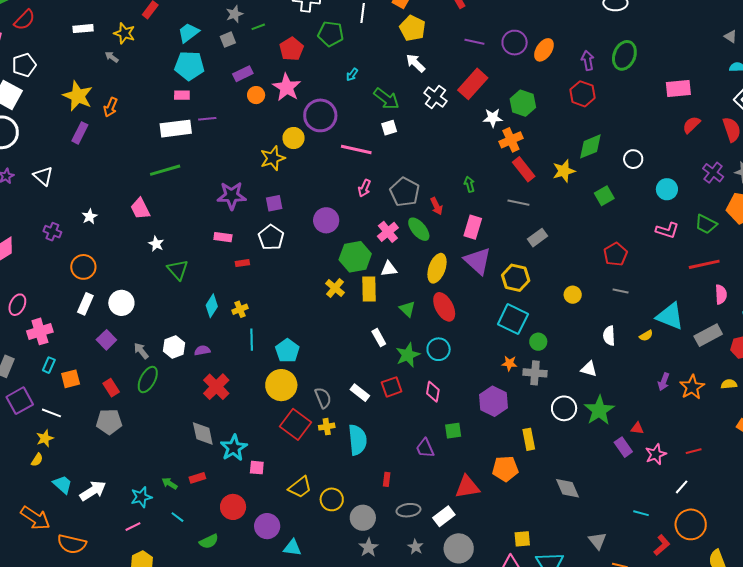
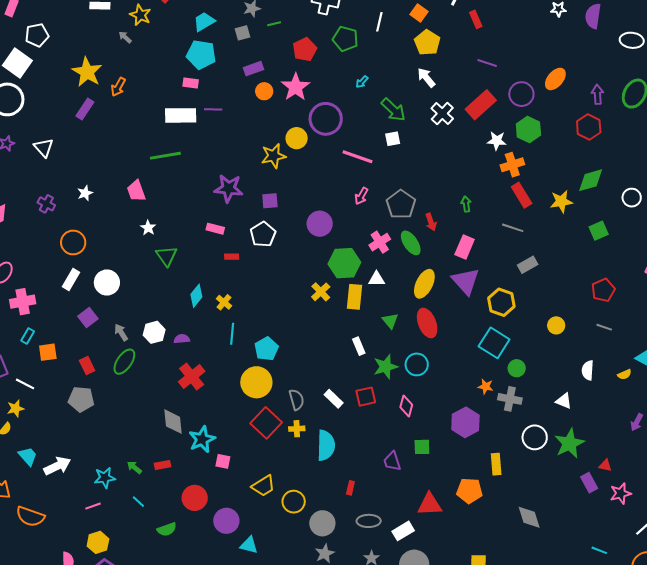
purple circle: (515, 43) -> (521, 94), moved
yellow cross: (240, 309) -> (224, 302), turned -35

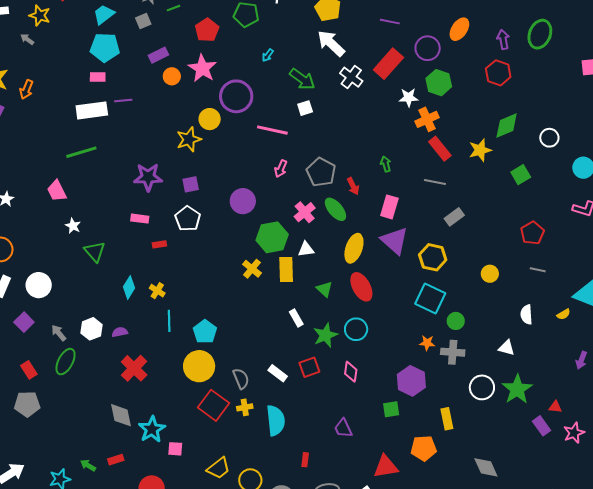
white arrow: (426, 78) -> (331, 43), size x1.4
green square: (422, 447) -> (391, 409), moved

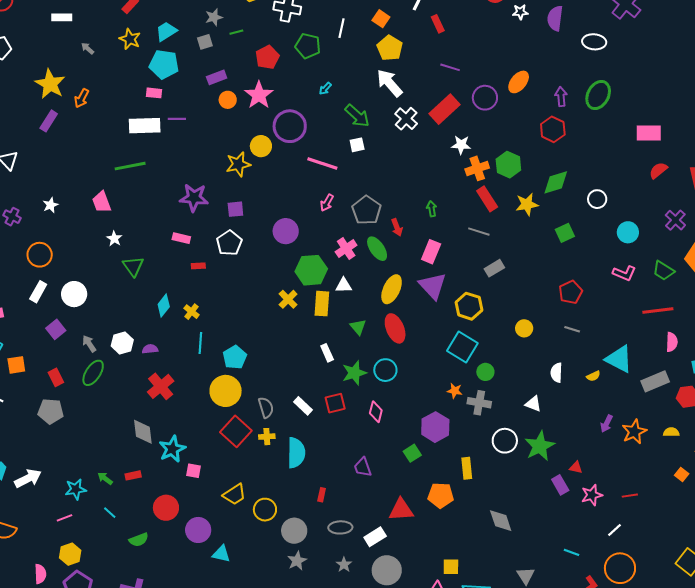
yellow star: (40, 15) -> (130, 39), moved
green hexagon: (439, 83) -> (508, 165), moved
green square: (391, 409) -> (412, 453), turned -30

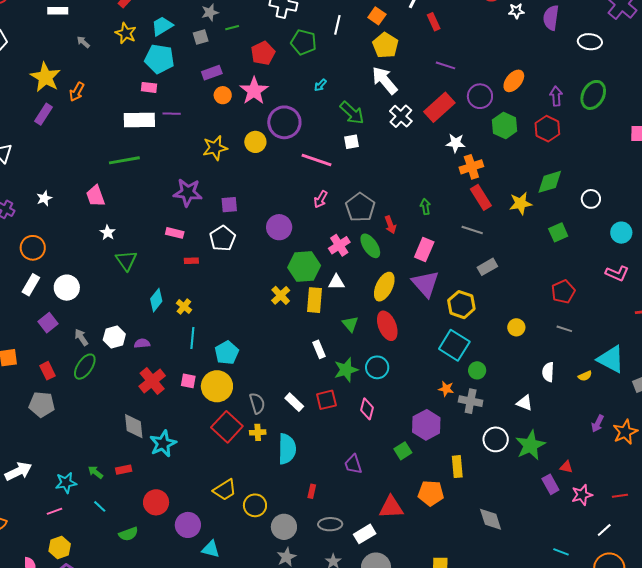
yellow star: (238, 164) -> (215, 148), moved
green hexagon: (508, 165) -> (505, 125), moved
pink square: (193, 471) -> (188, 381), moved

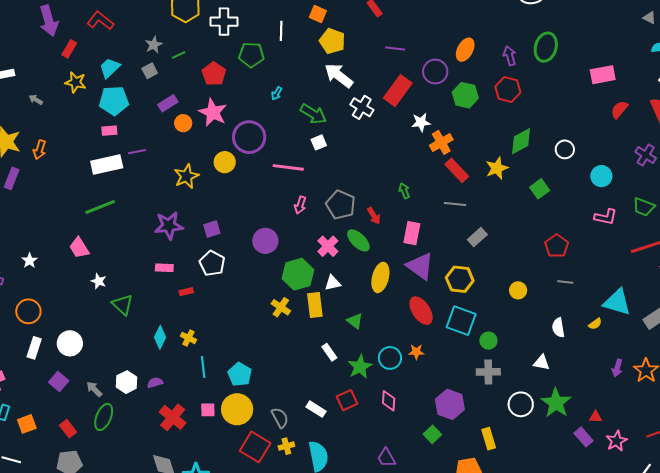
red ellipse: (387, 326) -> (421, 311), moved
orange star: (446, 389) -> (416, 352), moved

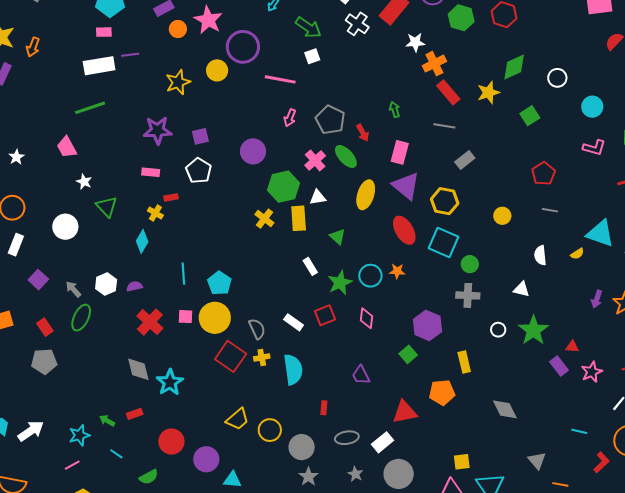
yellow cross: (188, 338) -> (155, 213), moved
white circle: (70, 343) -> (65, 227), moved
white circle: (521, 404) -> (498, 330), size x0.6

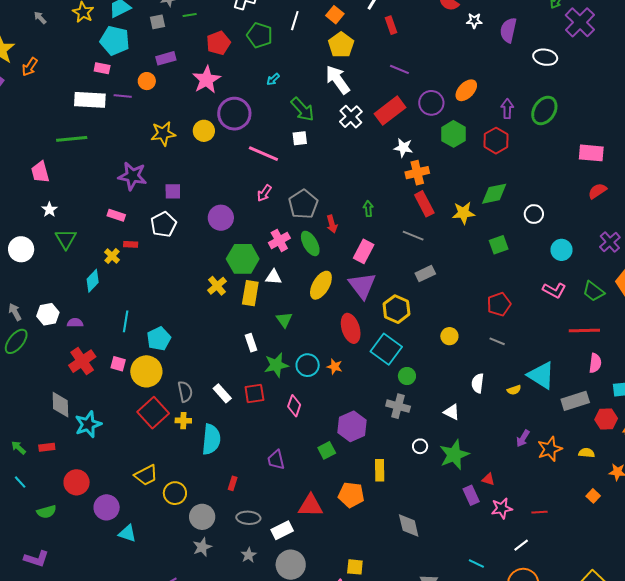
orange circle: (178, 29) -> (147, 81), moved

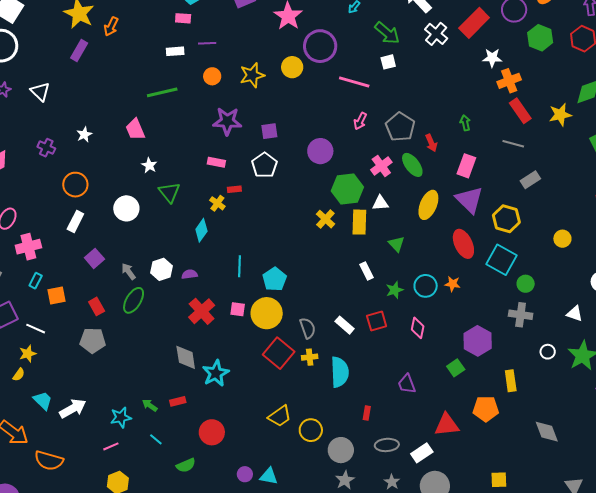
orange circle: (147, 81) -> (212, 76), moved
white rectangle: (90, 100) -> (175, 51), size x0.6
green star: (276, 365) -> (395, 290), size x0.7
purple circle: (107, 507) -> (245, 474), moved, size x0.6

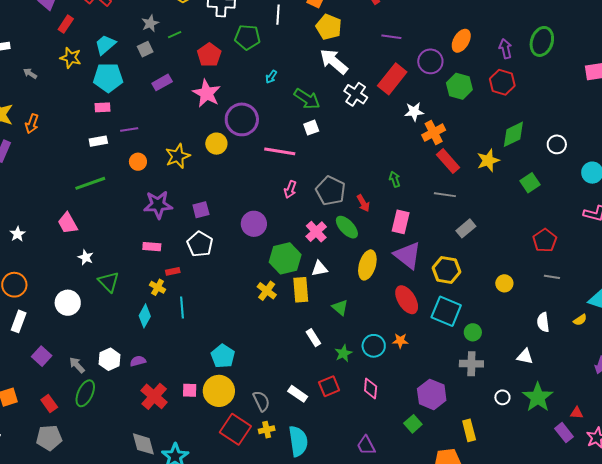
cyan line: (240, 266) -> (182, 308), moved

